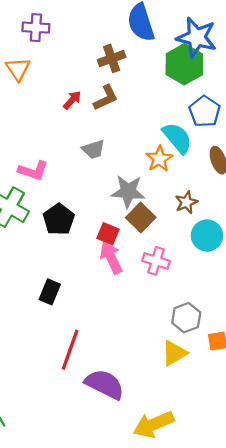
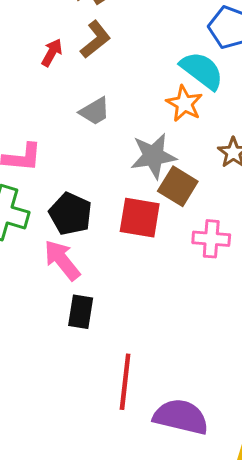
red square: (108, 234) -> (140, 218), size x1.4
pink arrow: (111, 258) -> (62, 260), moved

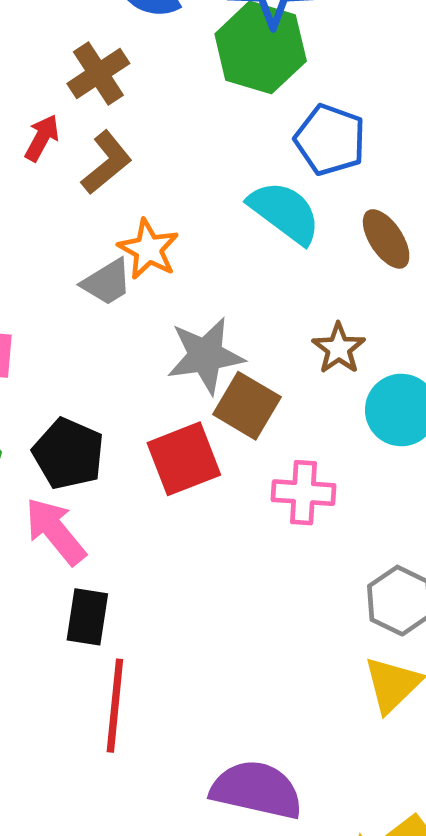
red arrow: (52, 53) -> (42, 138), moved
orange star: (184, 104) -> (148, 249), moved
red square: (140, 218) -> (184, 459), turned -30
red line: (125, 382) -> (115, 706), moved

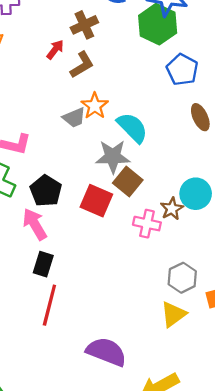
cyan semicircle: (285, 212) -> (132, 128), moved
brown star: (339, 348) -> (172, 209), moved
red square: (184, 459) -> (96, 201), turned 36

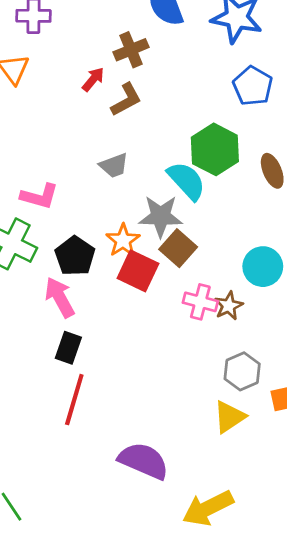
green hexagon: (158, 24) -> (215, 149), moved
blue pentagon: (182, 70) -> (253, 86), moved
orange star: (95, 106) -> (123, 240), moved
brown star: (172, 209) -> (229, 306), moved

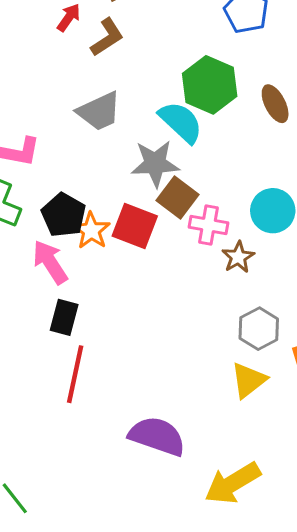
gray trapezoid: (114, 166) -> (99, 111), size x1.4
orange star: (123, 240) -> (91, 231), moved
pink cross: (200, 302) -> (208, 225), moved

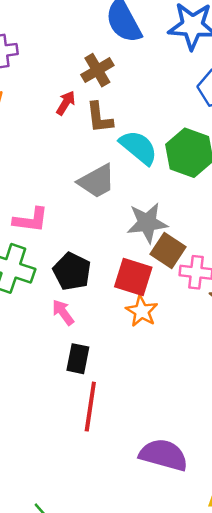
brown L-shape: (107, 37) -> (99, 118), turned 120
cyan semicircle: (181, 122) -> (139, 147), moved
orange star: (91, 231) -> (142, 311), moved
pink arrow: (50, 262) -> (63, 312), size x0.7

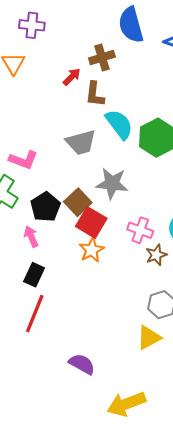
brown square: (168, 250) -> (78, 202), moved
purple semicircle: (164, 455) -> (82, 364), size x0.7

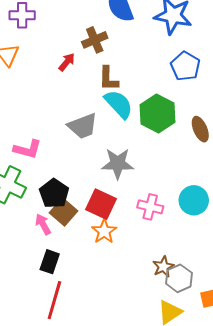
brown L-shape: (95, 94) -> (108, 79), moved
brown square: (78, 202) -> (64, 212), moved
brown star: (156, 255) -> (163, 267), moved

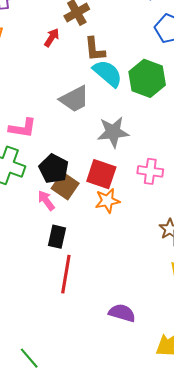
orange star: (104, 231) -> (107, 201), turned 30

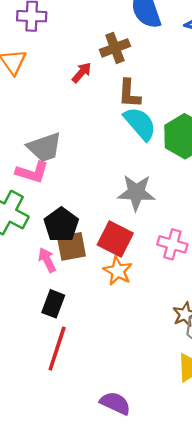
gray trapezoid: (74, 99) -> (45, 147), moved
brown square: (65, 186) -> (71, 246), turned 36
orange star: (107, 201) -> (118, 271), turned 30

